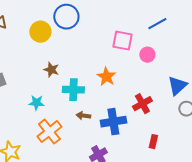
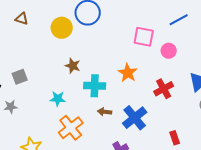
red cross: (142, 104) -> (164, 89), moved
blue cross: (113, 122) -> (135, 118), turned -30
red rectangle: (153, 142) -> (175, 138), turned -32

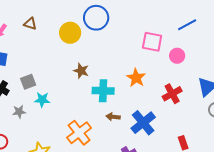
cyan star: (58, 99) -> (42, 100), moved

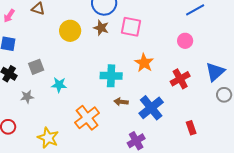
yellow circle: (70, 33) -> (70, 31), moved
pink square: (152, 42) -> (131, 27), moved
brown star: (81, 71) -> (101, 28), moved
cyan star: (42, 100) -> (59, 85), moved

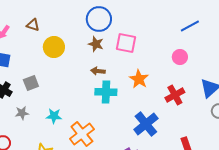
yellow circle: (70, 31) -> (54, 47), moved
cyan star: (59, 85) -> (54, 116), moved
brown arrow: (121, 102) -> (98, 71), moved

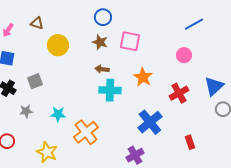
blue circle: (99, 19) -> (103, 17), size x0.7

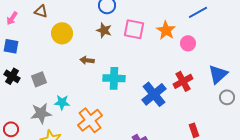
brown arrow: (102, 69) -> (87, 60), moved
orange star: (143, 77) -> (166, 30), moved
gray square: (35, 81) -> (39, 79), moved
gray star: (26, 111) -> (41, 113), moved, size x1.5
blue cross: (150, 122) -> (154, 94), moved

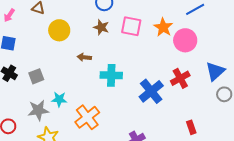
pink circle: (188, 43) -> (185, 40), size x1.5

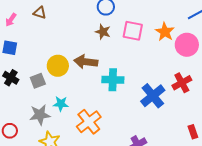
yellow circle: (59, 30) -> (58, 66), moved
brown arrow: (84, 57) -> (86, 62), size x1.6

